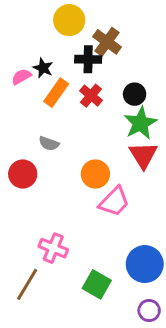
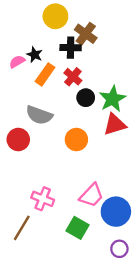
black circle: (135, 94) -> (86, 98), moved
gray semicircle: (49, 144) -> (39, 115), size x1.6
red triangle: (143, 155) -> (115, 124), turned 45
pink trapezoid: (114, 202) -> (91, 195), moved

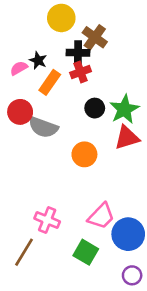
red cross: (73, 77) -> (81, 72), moved, turned 30
red circle: (18, 140) -> (20, 112), moved

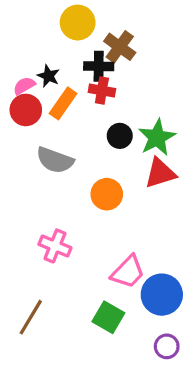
red cross: (81, 72) -> (102, 91), turned 30
red circle: (20, 112) -> (26, 110), moved
pink cross: (47, 220) -> (55, 246), moved

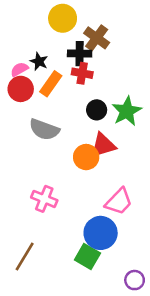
red triangle: (160, 173) -> (103, 145), moved
pink trapezoid: (128, 272) -> (119, 202), moved
blue circle: (162, 295) -> (101, 233), moved

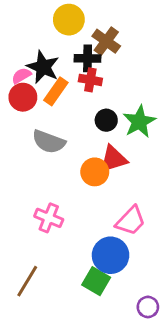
black star: (39, 61) -> (43, 67), size x1.6

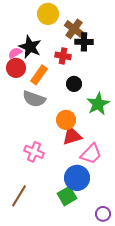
black cross: (88, 58) -> (84, 42), moved
orange rectangle: (56, 91) -> (39, 75), moved
green star: (139, 122) -> (98, 104), moved
red triangle: (113, 159) -> (72, 136), moved
green square: (96, 281) -> (67, 196), turned 30

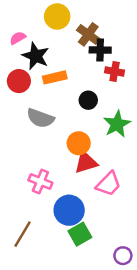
pink semicircle: (15, 53) -> (18, 38), moved
red cross: (63, 56) -> (115, 71), moved
orange rectangle: (39, 75) -> (55, 77), moved, turned 42
blue circle: (77, 178) -> (69, 210), moved

